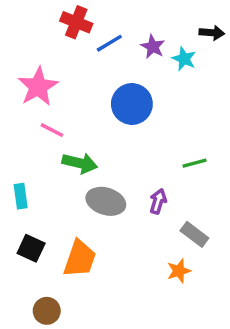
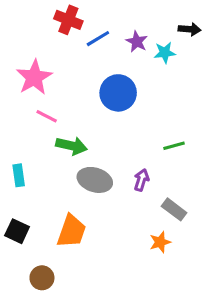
cyan star: (184, 59) -> (165, 53), turned -30
black square: (31, 248) -> (17, 231), moved

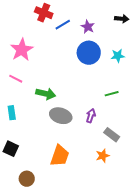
cyan star: (165, 53) -> (118, 56), moved
blue circle: (118, 93) -> (89, 53), moved
pink line: (47, 116) -> (16, 79), moved
orange trapezoid: (71, 231) -> (60, 156), moved

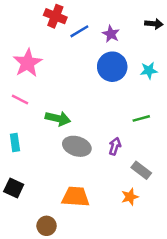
orange trapezoid: (60, 156) -> (76, 197), turned -105
brown circle: (27, 179) -> (47, 226), moved

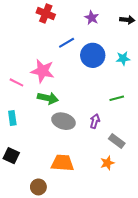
blue line: (79, 31) -> (67, 43), moved
purple star: (111, 34) -> (92, 18), moved
pink star: (28, 63) -> (43, 71), moved, turned -30

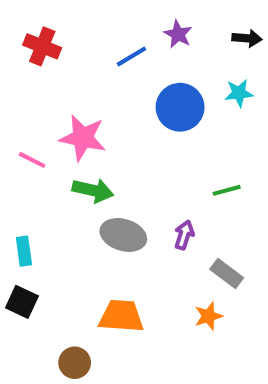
red cross: (46, 14) -> (42, 46), moved
blue line: (67, 43) -> (131, 57), moved
cyan star: (123, 58) -> (239, 93), moved
cyan rectangle: (12, 118) -> (24, 251), moved

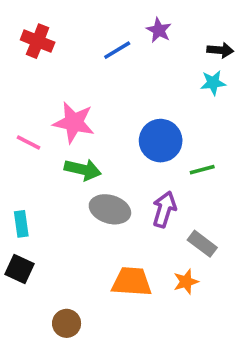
black arrow: (247, 38) -> (220, 50), moved
blue circle: (180, 107) -> (161, 141), moved
purple arrow: (184, 235) -> (164, 209), size x1.4
orange trapezoid: (121, 316) -> (132, 282), moved

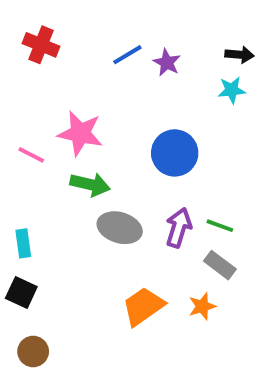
purple star: (159, 30) -> (167, 63), moved
green line: (202, 170) -> (220, 226), moved, turned 35
orange trapezoid: (132, 282) -> (143, 306), turned -39
brown circle: (67, 323) -> (33, 352), moved

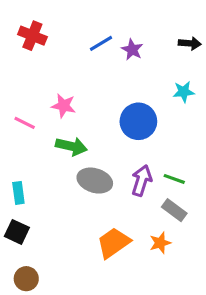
cyan star: (232, 90) -> (184, 92), moved
pink star: (80, 133) -> (64, 106), size x0.7

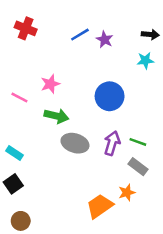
cyan star: (184, 92) -> (145, 60), moved
pink star: (64, 106) -> (50, 84), turned -30
cyan rectangle: (18, 193) -> (15, 153), turned -49
black square: (17, 232) -> (13, 184), turned 30
orange trapezoid: (113, 243) -> (100, 206), moved

